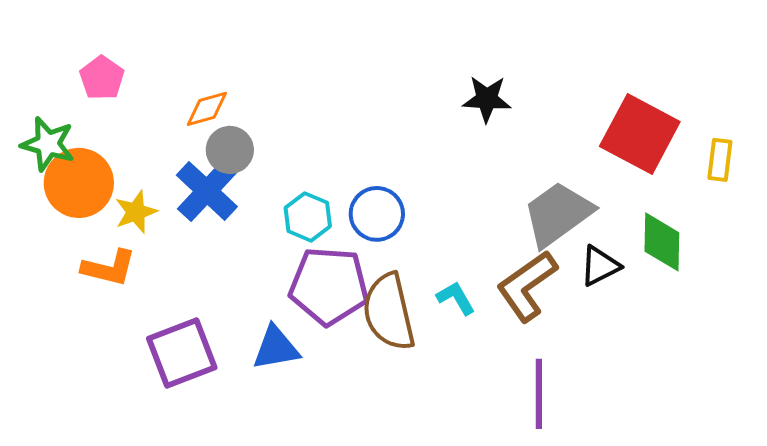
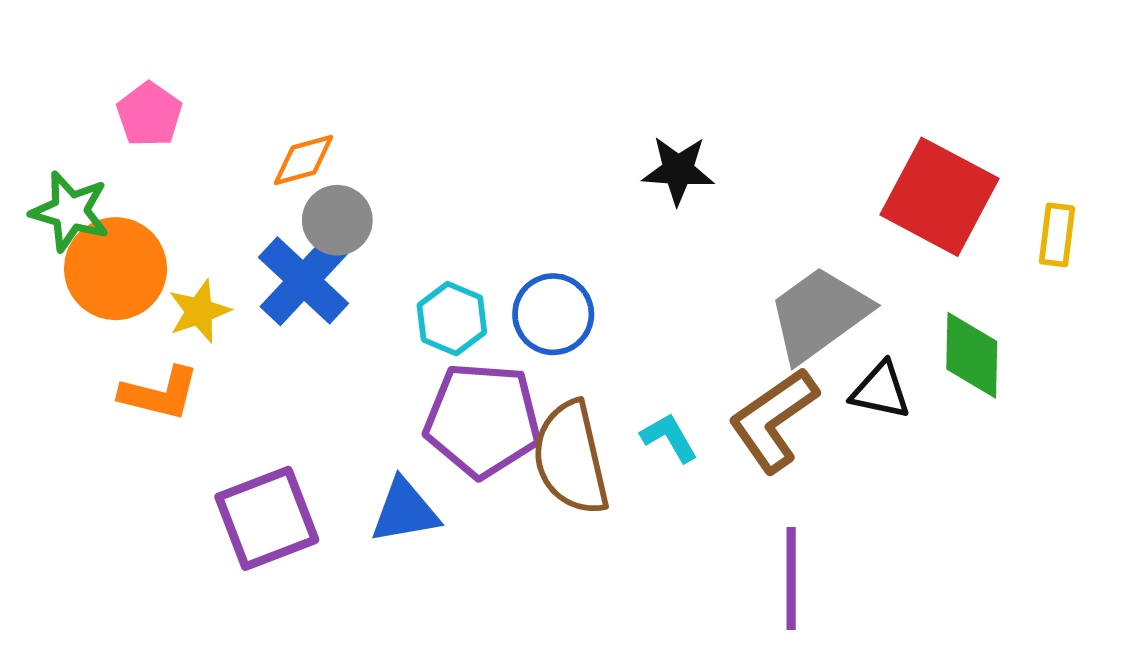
black star: (487, 99) -> (678, 170), moved
black triangle: (600, 266) -> (881, 391), turned 39

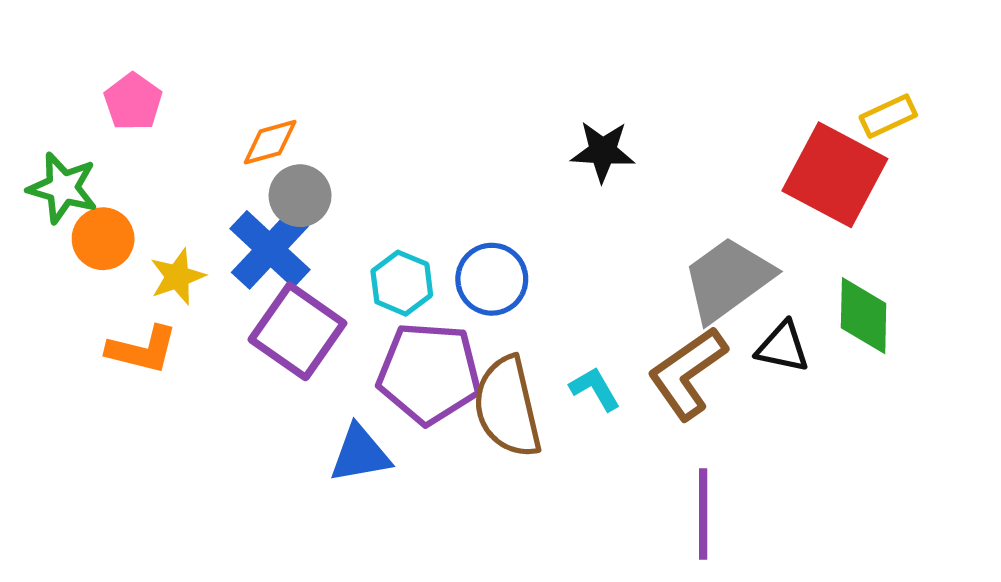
yellow rectangle: (1057, 235) -> (888, 116), moved, turned 58
orange circle: (116, 269) -> (103, 239), size x0.7
purple square: (267, 518) -> (297, 331), moved, turned -34

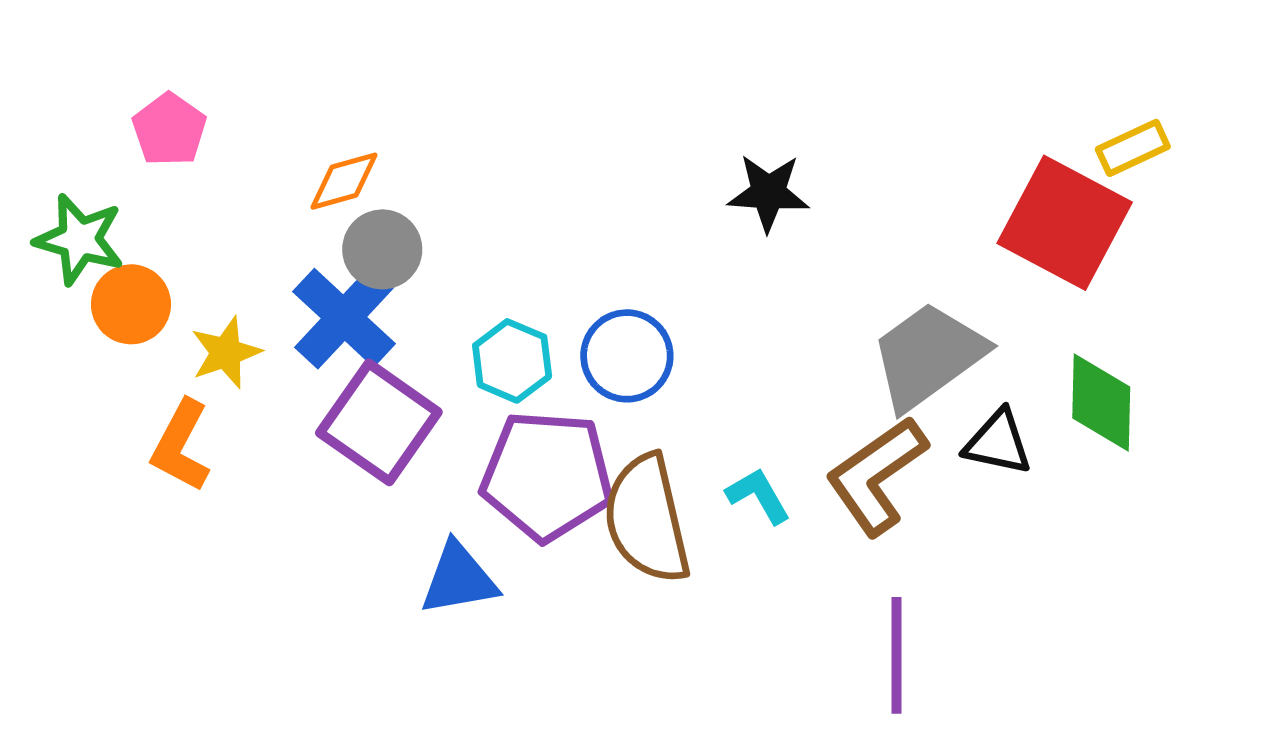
orange L-shape: (142, 350) -> (181, 446), turned 104

